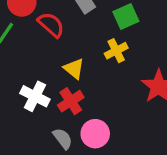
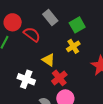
red cross: (71, 101) -> (59, 78), moved

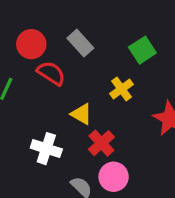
red circle: (13, 22) -> (31, 44), moved
green square: (77, 25) -> (142, 50), moved

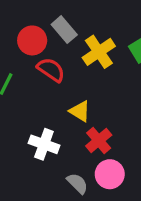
gray rectangle: (80, 43) -> (64, 30), moved
yellow cross: (122, 89) -> (99, 52), moved, size x1.4

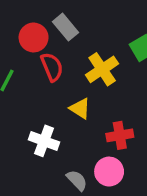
yellow cross: (99, 52) -> (102, 69), moved
red semicircle: (51, 70) -> (52, 67), turned 32
red cross: (99, 141) -> (120, 135), moved, turned 30

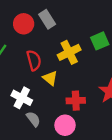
red semicircle: (52, 67) -> (34, 60), moved
gray semicircle: (77, 180) -> (33, 119), moved

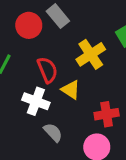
white cross: (22, 98) -> (36, 101), moved
gray semicircle: (33, 119) -> (53, 132), moved

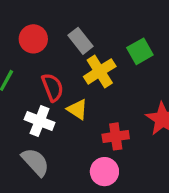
gray rectangle: (58, 16) -> (81, 41), moved
gray semicircle: (53, 132) -> (35, 162), moved, size x1.4

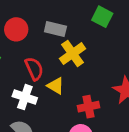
gray rectangle: (81, 41) -> (55, 29), turned -35
green square: (140, 51) -> (102, 17), moved, turned -30

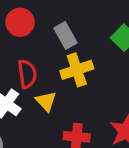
gray rectangle: (55, 29) -> (66, 36), turned 30

